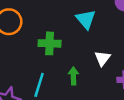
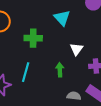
green arrow: (73, 76) -> (60, 70), moved

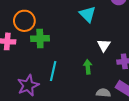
green cross: (33, 38) -> (40, 39), moved

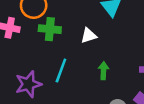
white triangle: (104, 45) -> (89, 36), moved, turned 32

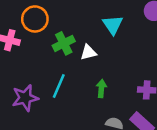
green cross: (50, 29) -> (64, 43), moved, turned -35

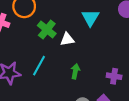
green cross: (64, 43) -> (47, 30), turned -30

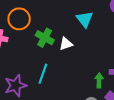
green arrow: (75, 71) -> (99, 80), moved

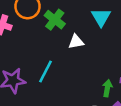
green cross: (45, 38) -> (55, 20), moved

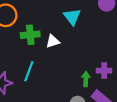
green cross: (55, 20) -> (30, 35), moved, turned -36

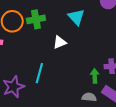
green cross: (30, 35) -> (36, 19), moved

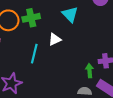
cyan line: (39, 73) -> (34, 54), moved

